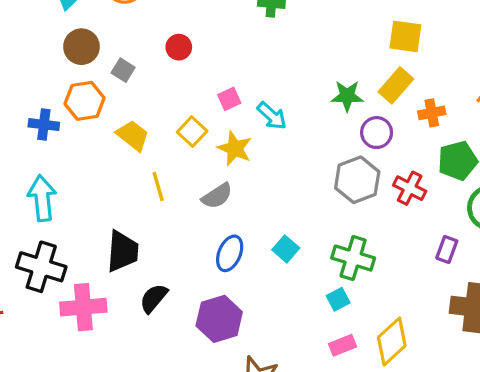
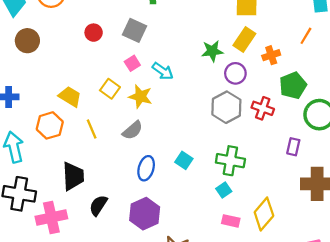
gray square: (123, 70) -> (135, 30), moved, size x1.5
orange hexagon: (85, 101) -> (50, 125), moved
pink rectangle: (342, 345) -> (231, 221), turned 42

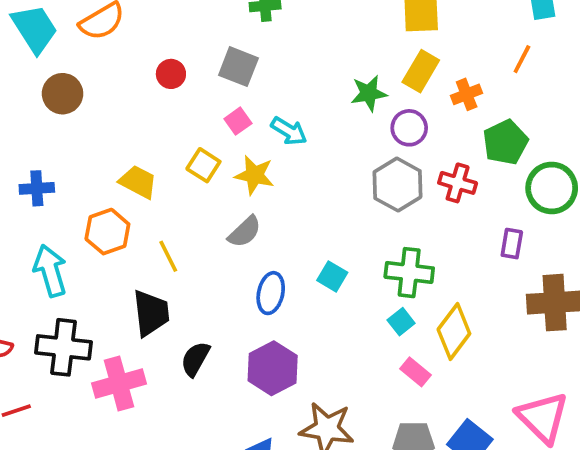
yellow line: (92, 129) -> (168, 256), moved
yellow diamond: (264, 214) -> (454, 331), moved
pink rectangle: (231, 221) -> (416, 372), turned 30

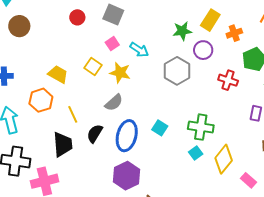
gray hexagon: (397, 185) -> (177, 71), moved
blue ellipse: (271, 293) -> (127, 136), size x1.4
black semicircle: (195, 359) -> (95, 133), moved
pink rectangle: (416, 372) -> (248, 180), moved

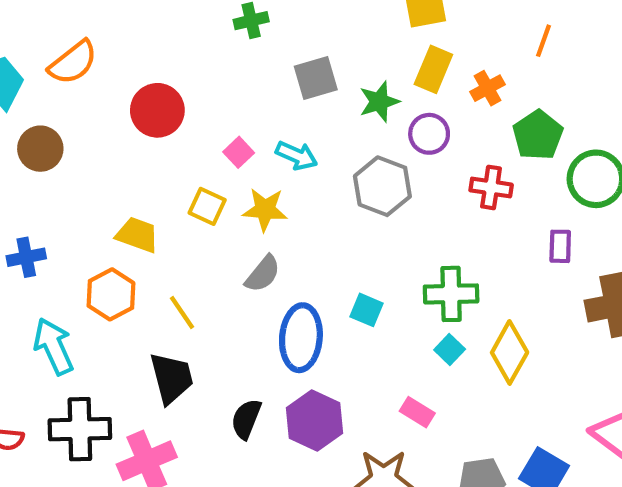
gray square: (113, 15) -> (316, 78), moved, turned -30
red circle: (77, 17) -> (157, 110), size x1.6
black semicircle: (95, 133) -> (246, 419), moved
pink rectangle: (248, 180) -> (417, 412), moved

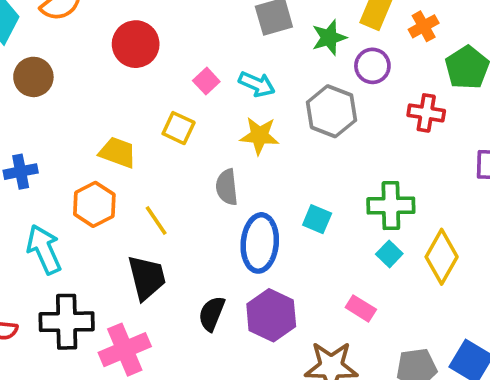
yellow star: (265, 210) -> (259, 136), moved
gray semicircle: (263, 274) -> (227, 187), turned 135

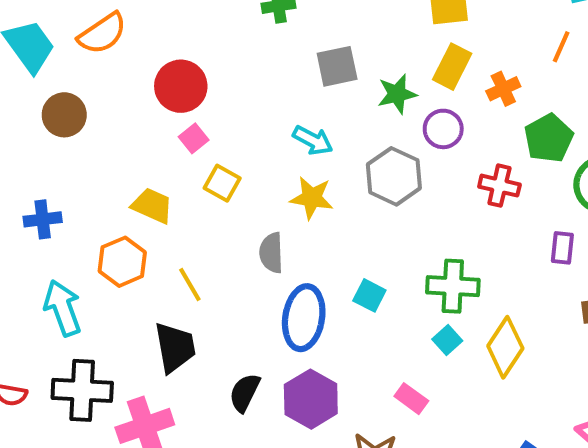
pink square: (206, 81) -> (194, 138), moved

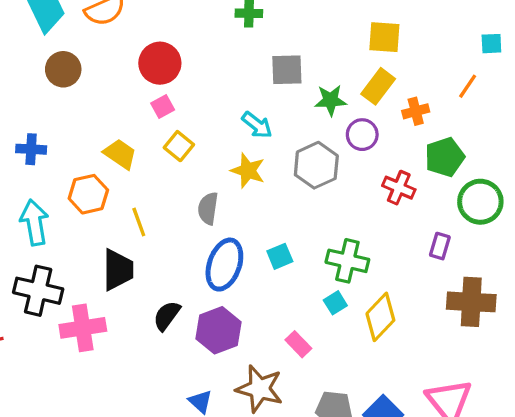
cyan square: (369, 295) -> (280, 256), turned 30

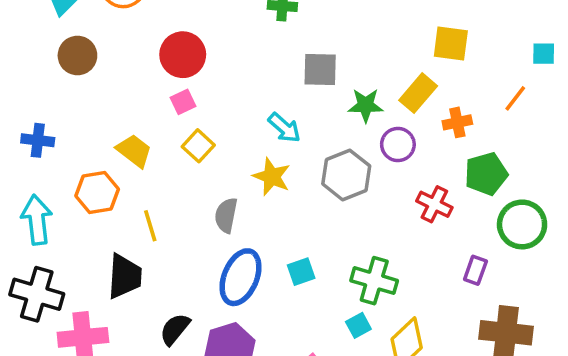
yellow square: (384, 37) -> (451, 44), moved

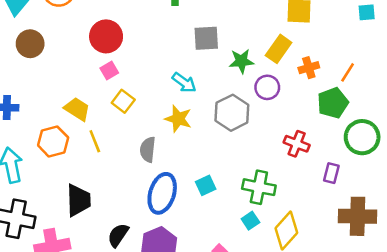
orange line: (515, 98) -> (348, 72), moved
red cross: (434, 204) -> (297, 144), moved
yellow line: (150, 226) -> (95, 141), moved

